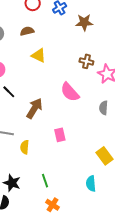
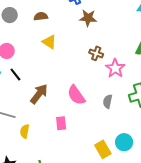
brown star: (84, 22) -> (88, 18), moved
pink semicircle: (70, 92) -> (76, 95), moved

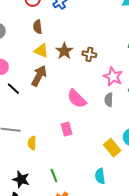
brown semicircle: (41, 16) -> (38, 27), moved, turned -80
brown star: (88, 18) -> (64, 51), moved, turned -30
pink star: (115, 68) -> (113, 77), moved
brown arrow: (39, 94) -> (39, 76), moved

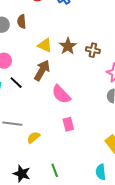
brown semicircle: (38, 27) -> (22, 22), moved
pink semicircle: (77, 99) -> (61, 94), moved
yellow semicircle: (32, 143) -> (33, 137), turned 48

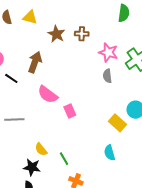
yellow triangle: (45, 45) -> (30, 17), moved
pink semicircle: (61, 94) -> (48, 94), moved
yellow semicircle: (33, 137) -> (41, 149), moved, turned -80

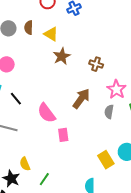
brown star: (56, 34) -> (62, 56), moved
brown arrow: (35, 62) -> (81, 99), moved
black line: (11, 78) -> (16, 99), moved
green line: (64, 159) -> (44, 179), turned 48

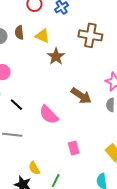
brown cross: (96, 64) -> (90, 35), moved, size x1.6
brown arrow: (81, 99) -> (81, 96), turned 95
pink rectangle: (63, 135) -> (74, 148), moved

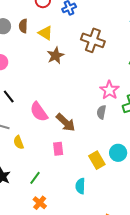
brown arrow: (81, 96) -> (66, 122), moved
yellow semicircle: (34, 168) -> (19, 142), moved

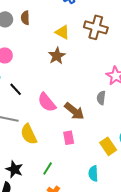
yellow triangle: (45, 33) -> (62, 32), moved
brown star: (56, 56) -> (57, 56), moved
gray semicircle: (101, 112) -> (101, 98), moved
yellow semicircle: (19, 142) -> (29, 134), size x1.5

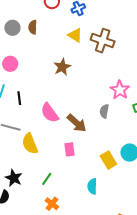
yellow triangle: (62, 32) -> (75, 35), moved
black line: (16, 89) -> (19, 98), turned 32

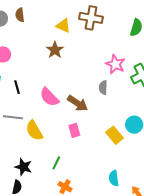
yellow triangle: (75, 35) -> (63, 26), moved
cyan semicircle: (92, 186) -> (114, 178), moved

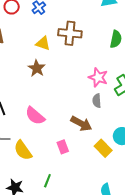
gray semicircle: (103, 88) -> (97, 101), moved
brown arrow: (78, 103) -> (81, 124), moved

